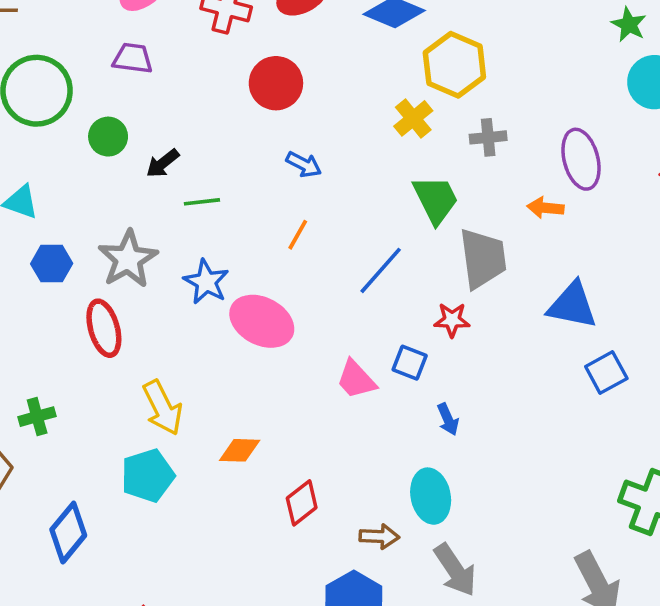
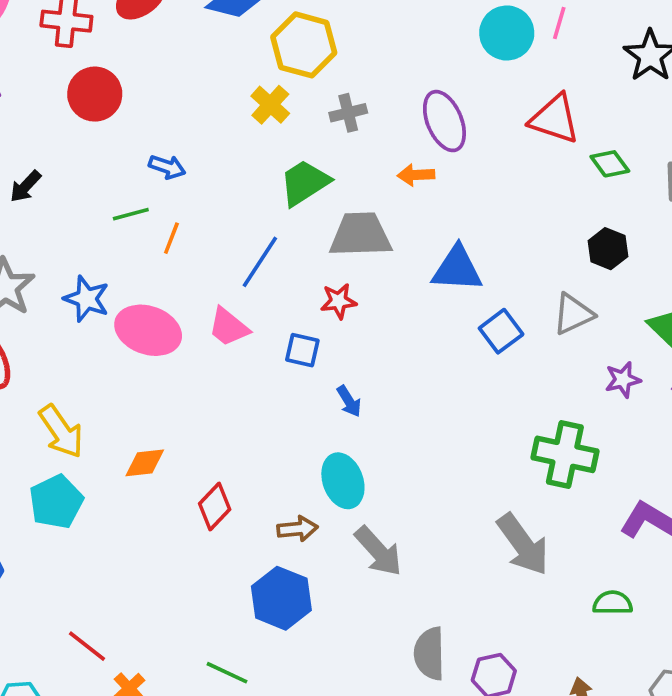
red circle: (276, 83) -> (95, 94), moved
green trapezoid: (436, 199) -> (305, 183), turned -88
green line: (202, 202) -> (131, 214), moved
gray trapezoid: (483, 258) -> (360, 235), turned -76
pink trapezoid: (356, 379) -> (229, 327), moved

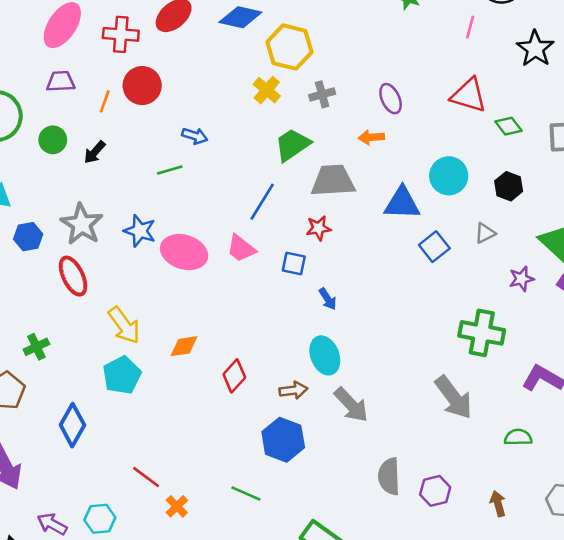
cyan circle: (507, 33) -> (449, 176), moved
purple ellipse: (444, 121) -> (391, 99), size x0.7
orange line: (171, 238) -> (105, 101), moved
gray triangle: (573, 314) -> (485, 233), size x0.7

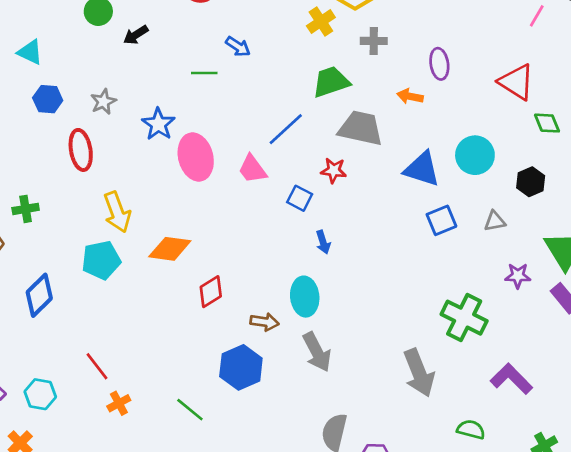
gray star: (82, 224) -> (103, 102), size x0.6
pink ellipse: (184, 252) -> (196, 157), turned 42
orange diamond: (184, 346) -> (170, 249), size x1.4

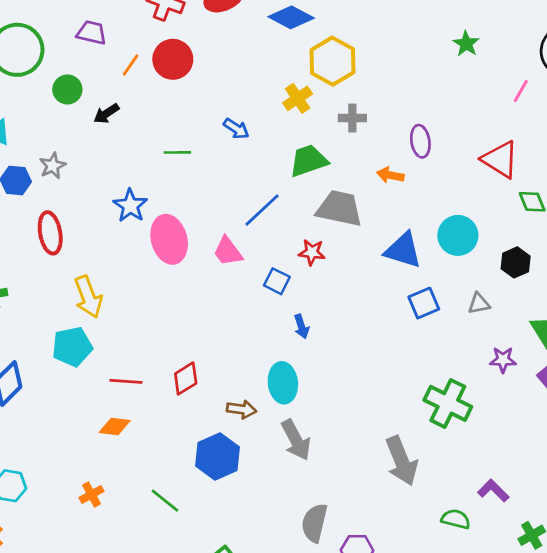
blue arrow: (238, 47) -> (236, 129), moved
gray star: (103, 102) -> (53, 166), moved
orange diamond: (170, 249) -> (115, 426), moved, size x0.7
red line: (97, 366) -> (126, 381), moved, turned -48
purple L-shape: (511, 379) -> (493, 491), moved, size x0.7

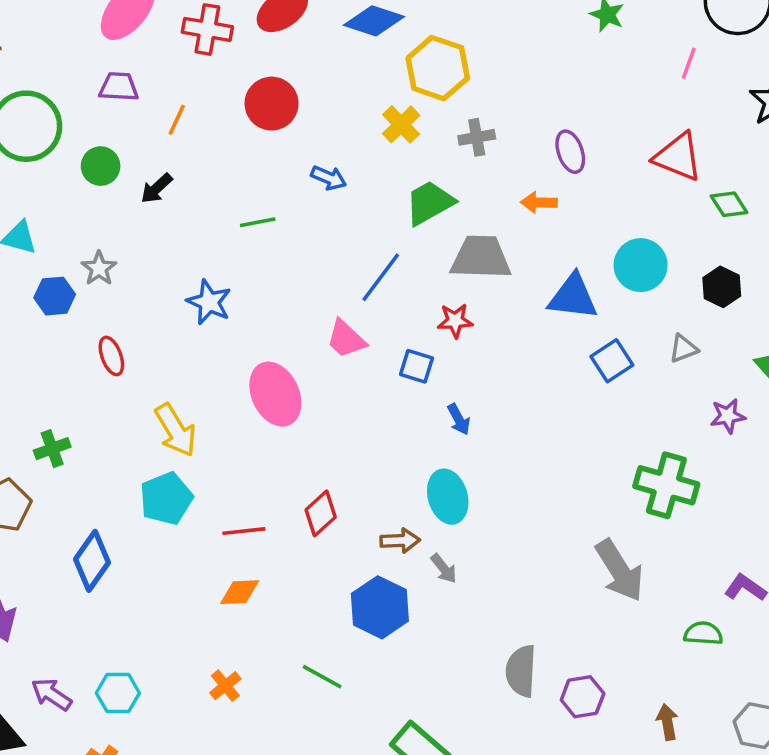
red circle: (173, 59) -> (272, 104), moved
red ellipse: (50, 233) -> (111, 356), size x0.7
pink ellipse: (169, 239) -> (275, 394), moved
gray arrow: (296, 440) -> (444, 568), moved, size x0.6

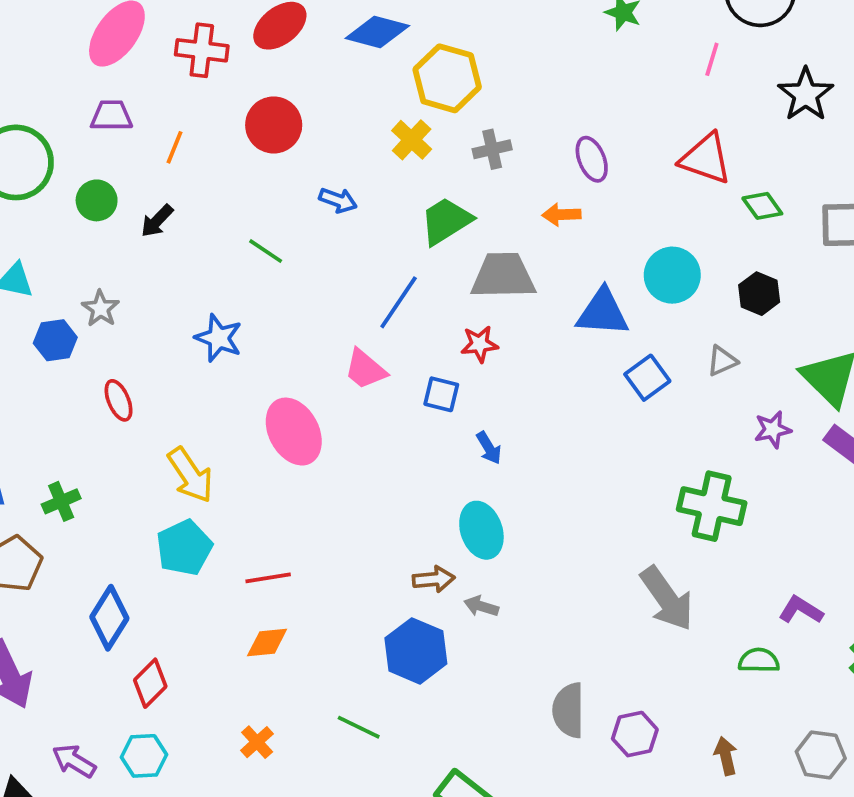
green line: (258, 222) -> (266, 251), turned 48
red diamond: (321, 513) -> (150, 683), moved
gray arrow: (444, 568) -> (481, 606), turned 148

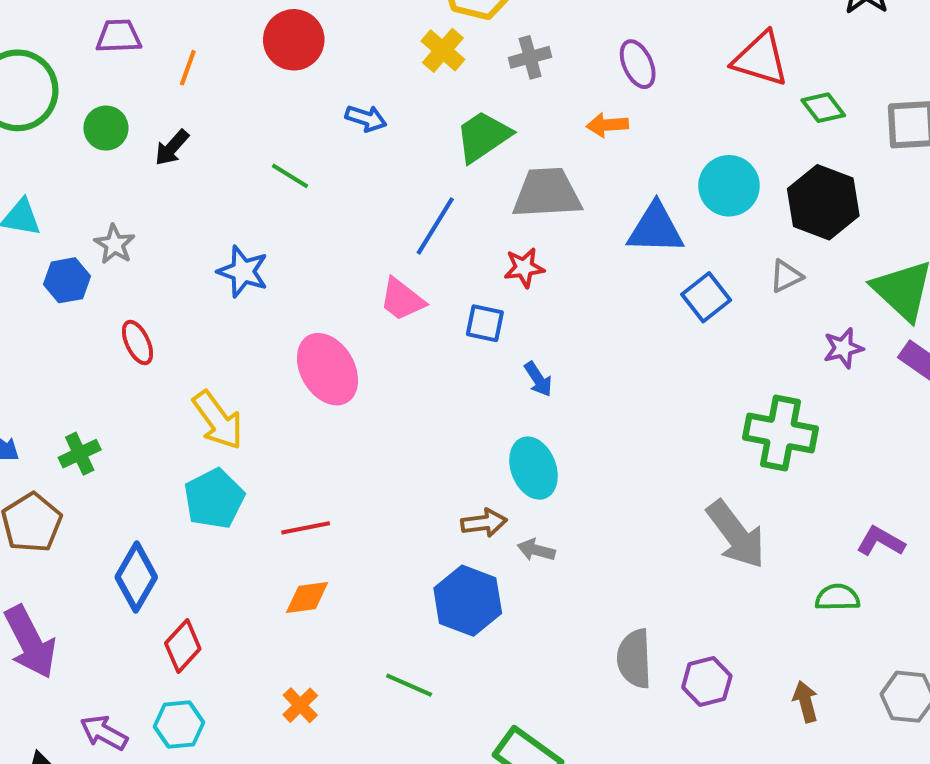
black hexagon: (759, 294) -> (823, 202), size x1.6

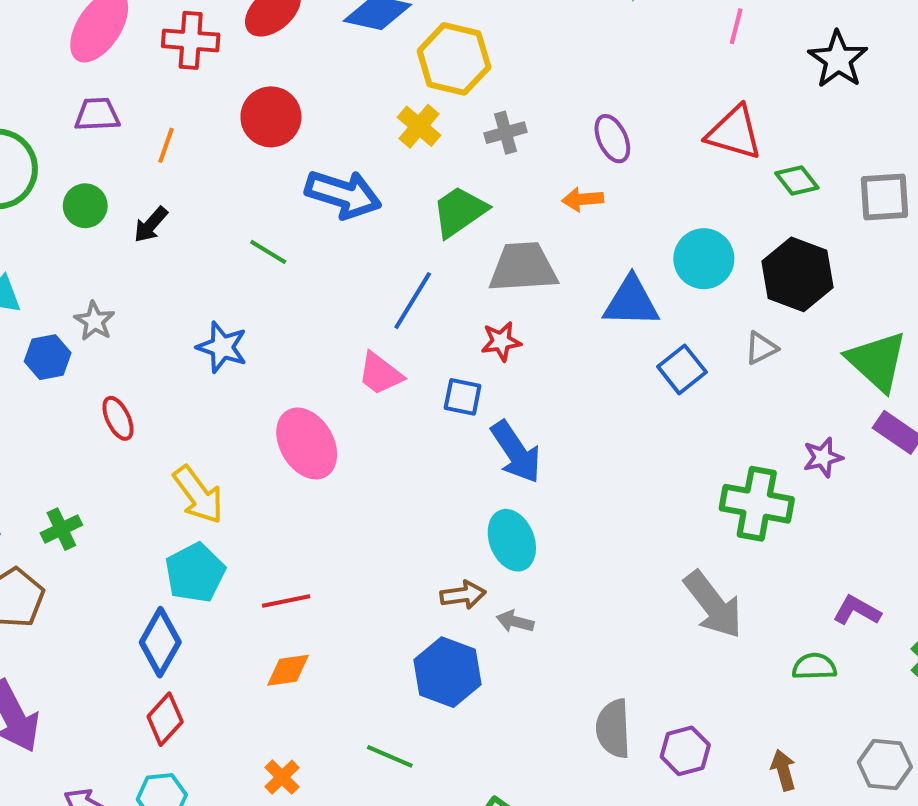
blue arrow: (366, 118) -> (343, 194), size x1.8
purple star: (843, 348) -> (823, 457), moved
blue arrow: (538, 379) -> (516, 452), size x1.8
blue diamond: (136, 577) -> (160, 642), moved

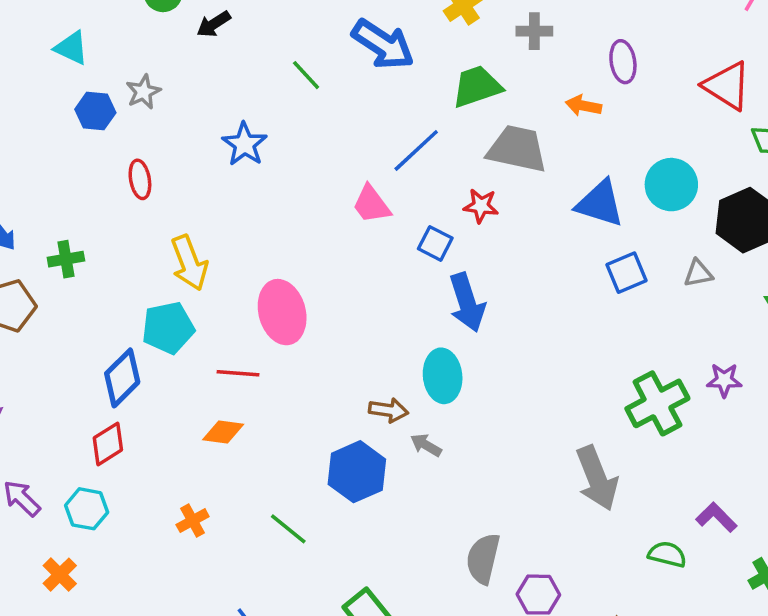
pink ellipse: (307, 443) -> (282, 312), moved
green cross: (757, 504) -> (657, 403), turned 36

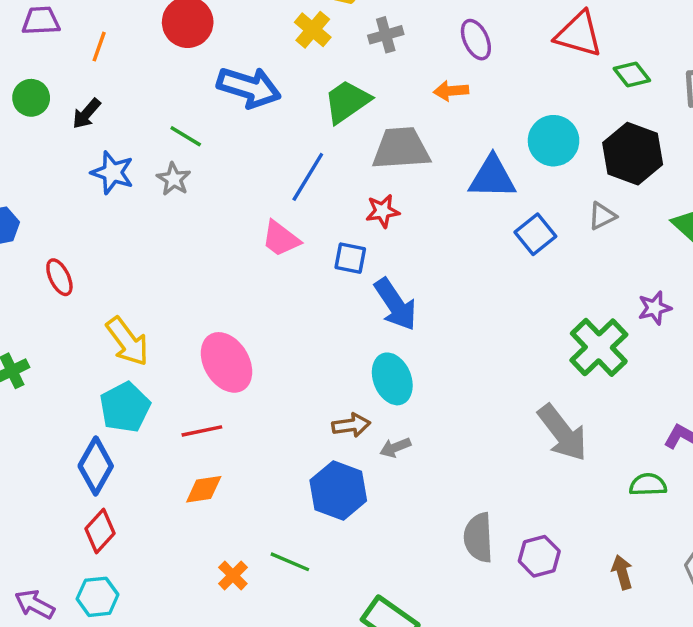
gray star: (143, 92) -> (174, 179), moved
blue star: (245, 144) -> (112, 173), moved
gray arrow: (426, 445) -> (395, 448), turned -36
orange cross: (193, 521) -> (233, 575), moved

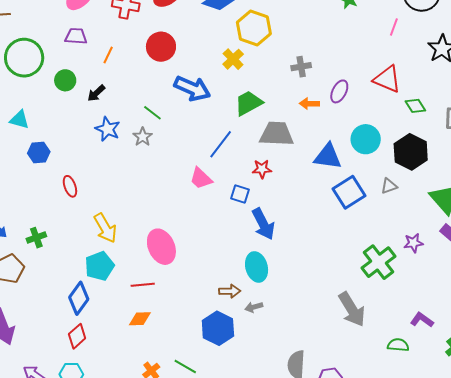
gray cross: (386, 35) -> (301, 67), moved
purple ellipse: (476, 40) -> (339, 91), moved, turned 45
blue square: (535, 234) -> (349, 192), size x1.4

